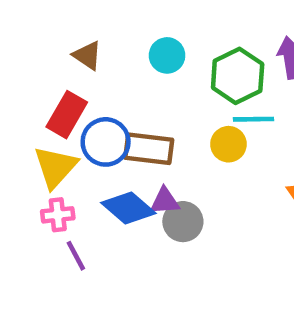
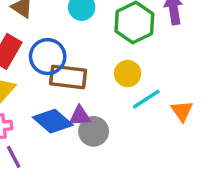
cyan line: (254, 119) -> (146, 99), moved, turned -32
blue circle: (106, 142) -> (48, 57), moved

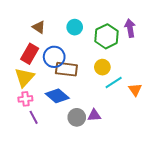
purple triangle: (80, 116) -> (94, 115), moved
gray circle: (94, 131) -> (77, 117), moved

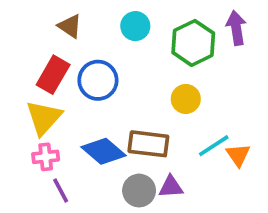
brown rectangle: (66, 69) -> (148, 144), moved
cyan line: (114, 82) -> (214, 146), moved
orange triangle: (135, 90) -> (238, 155), moved

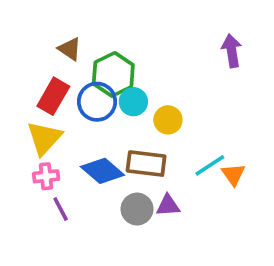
cyan circle: (135, 26) -> (133, 102), moved
green hexagon: (193, 43) -> (113, 74), moved
yellow circle: (186, 99) -> (168, 120), moved

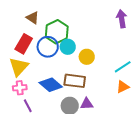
cyan line: (210, 165) -> (123, 67), moved
orange triangle: (233, 174) -> (123, 87), turned 40

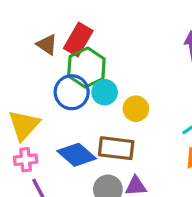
red rectangle: (24, 44) -> (78, 40), moved

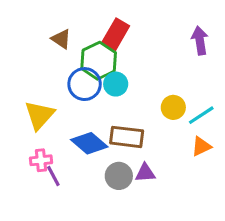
red rectangle: (78, 40) -> (116, 34), moved
yellow circle: (136, 109) -> (173, 107), moved
pink cross: (26, 160) -> (41, 160), moved

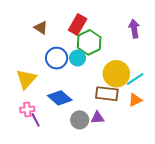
green hexagon: (99, 61) -> (89, 42), moved
yellow circle: (173, 107) -> (116, 74), size x1.6
brown rectangle: (127, 137) -> (107, 94), moved

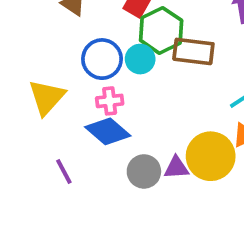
yellow circle: (116, 74) -> (211, 156), moved
brown rectangle: (107, 94) -> (193, 51), moved
pink cross: (27, 109) -> (110, 101), moved

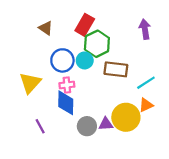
brown rectangle: (193, 51) -> (116, 69), moved
blue diamond: (108, 131) -> (66, 103), turned 50

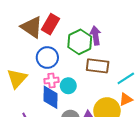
red rectangle: (85, 25) -> (50, 24), moved
brown triangle: (46, 28) -> (32, 27), size x1.6
purple arrow: (145, 29) -> (95, 36), moved
cyan circle: (85, 60) -> (68, 86), moved

